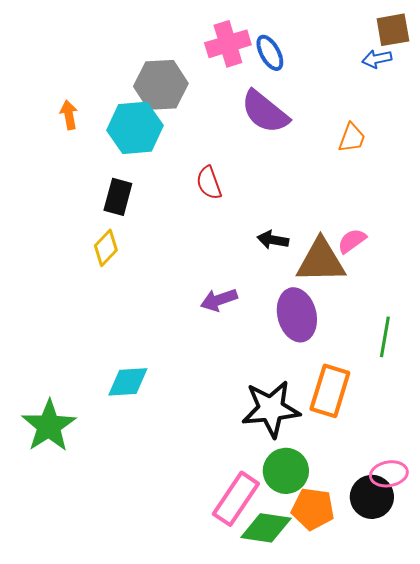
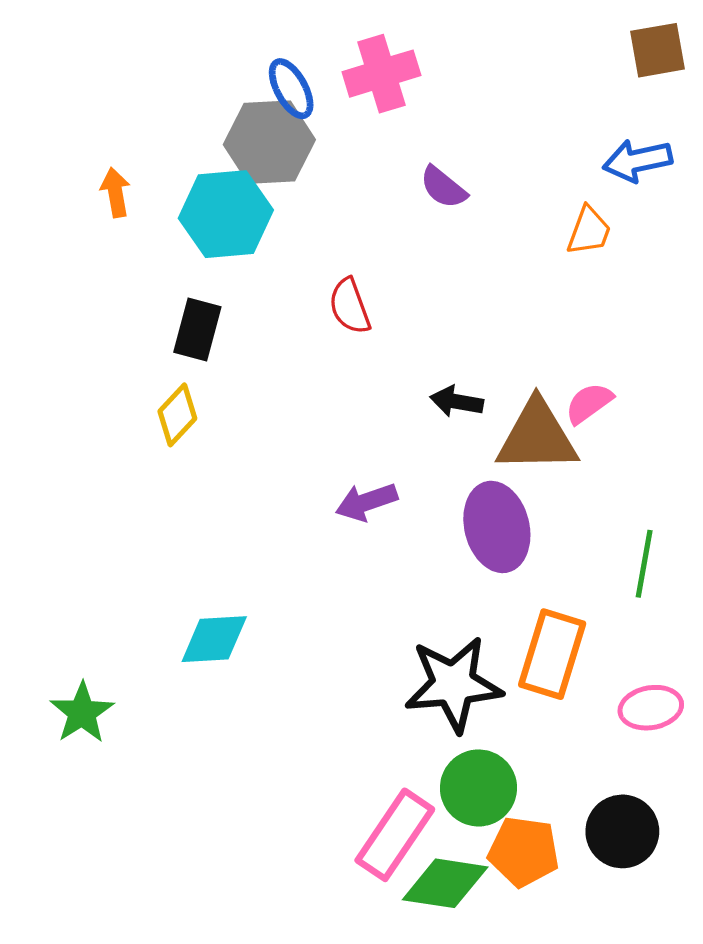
blue ellipse: (270, 53) -> (291, 89), moved
blue arrow: (377, 59) -> (637, 161), moved, size x1.4
purple semicircle: (265, 112) -> (443, 187), size x0.6
green star: (49, 426) -> (82, 713), size x0.7
pink ellipse: (389, 474) -> (651, 708), moved

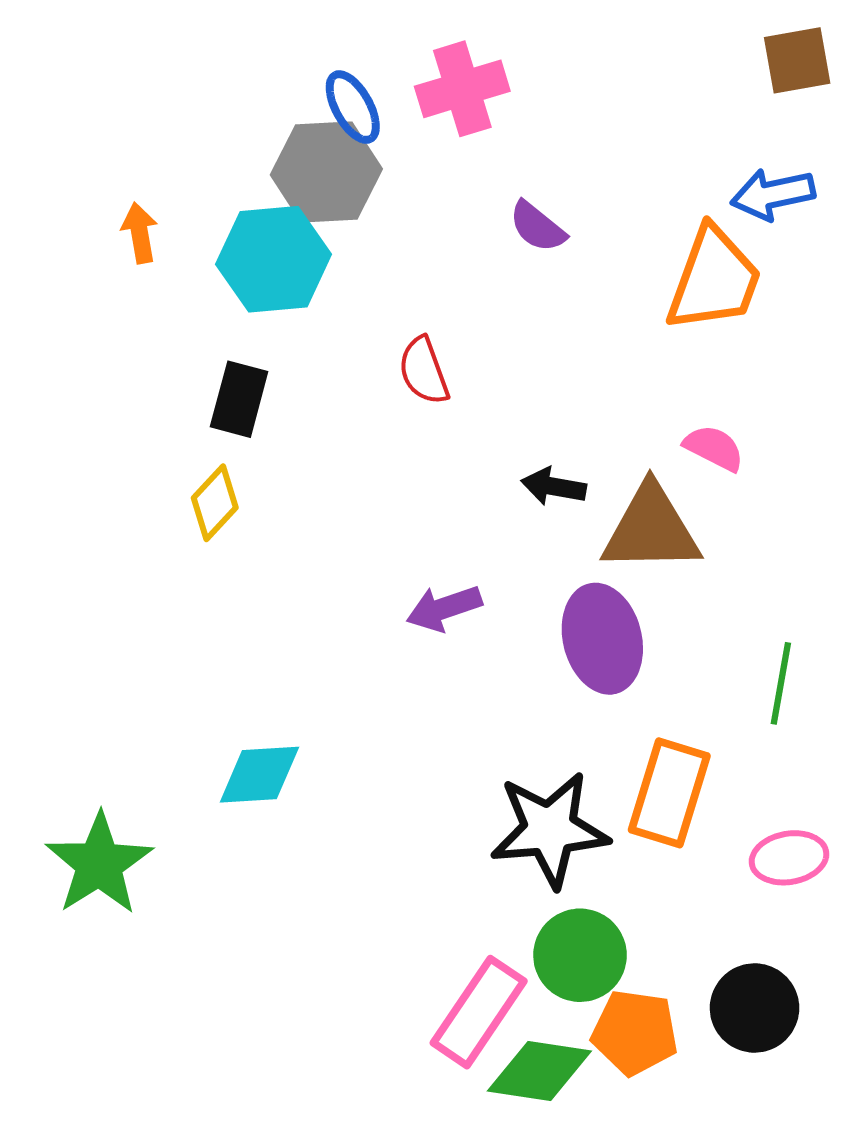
orange trapezoid: (589, 231) -> (714, 280), size x1.8
pink semicircle: (589, 403) -> (714, 448), moved, turned 63
green star: (82, 713) -> (99, 864), size x1.4

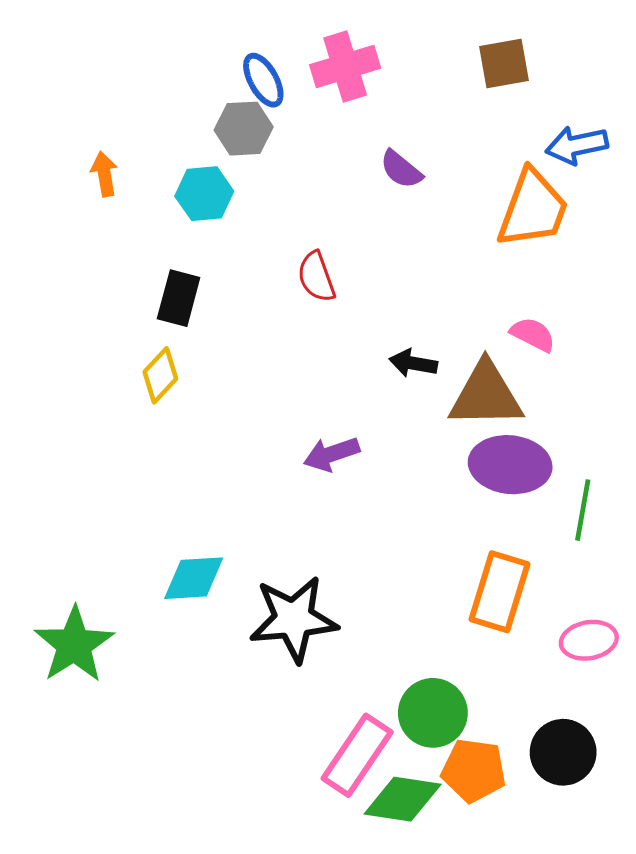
brown square: (797, 60) -> (504, 63), moved
gray hexagon: (326, 172) -> (244, 129), size x0.7
cyan hexagon: (274, 259) -> (204, 194), size x0.7
purple ellipse: (602, 639) -> (510, 465), moved, turned -70
black star: (550, 829) -> (294, 619), moved

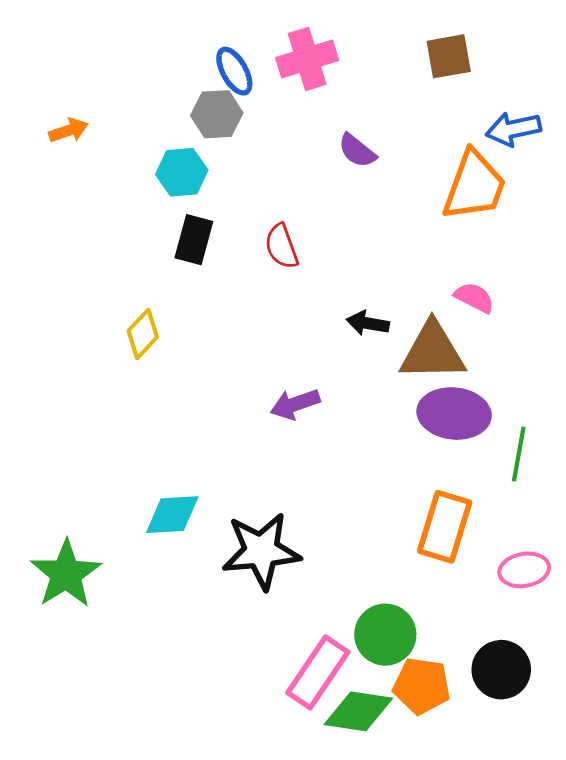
orange arrow: (104, 174) -> (69, 130), moved, turned 81
black rectangle: (179, 298) -> (194, 240), moved

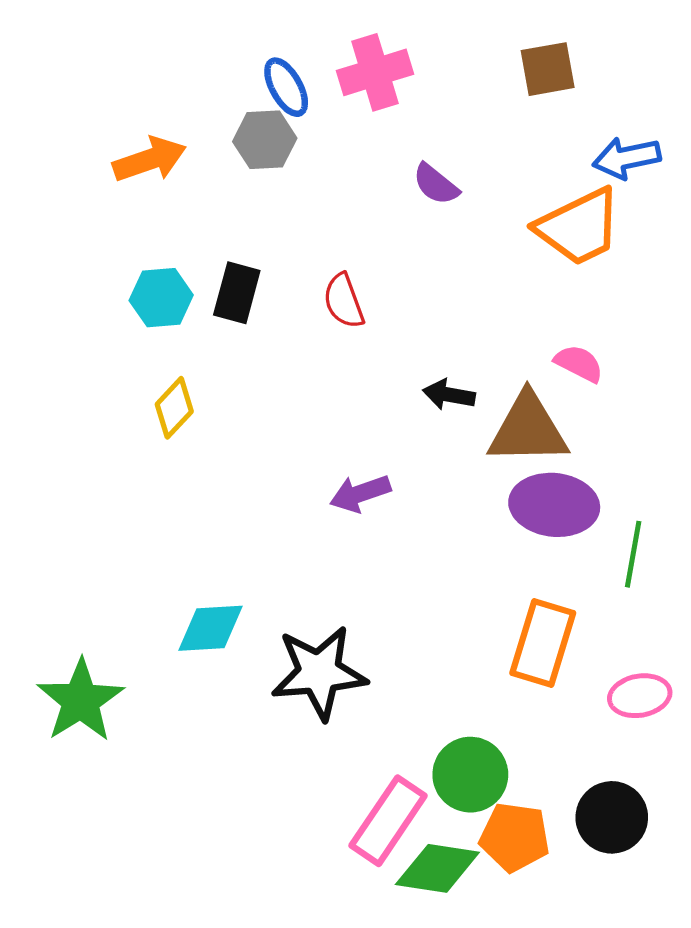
orange arrow: (69, 130) -> (150, 160), moved, size x1.5
cyan hexagon: (182, 172) -> (161, 298), moved
orange trapezoid: (474, 186) -> (579, 227), turned 44

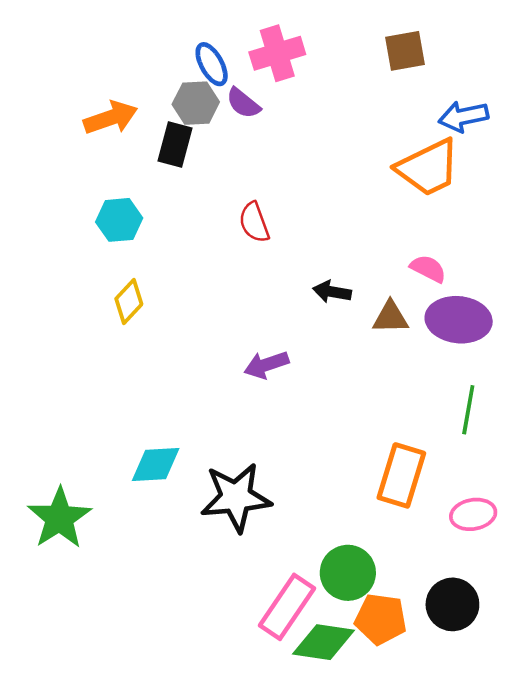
purple semicircle: (436, 184) -> (243, 103), moved
black rectangle: (237, 293) -> (175, 145), moved
brown triangle: (528, 429) -> (390, 317), size x0.6
purple ellipse: (554, 505) -> (459, 320), moved

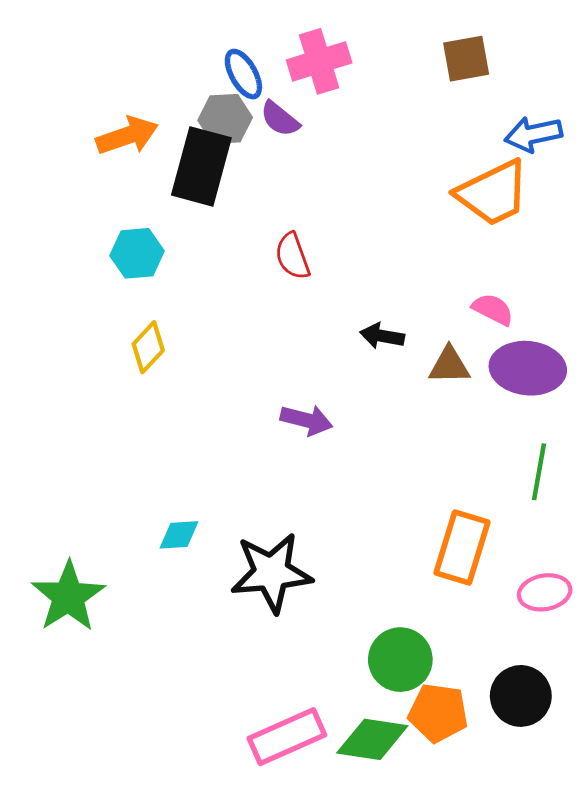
black rectangle: (175, 145) -> (201, 166), size x1.5
purple arrow: (266, 365) -> (306, 420), turned -147
cyan diamond: (156, 464) -> (179, 535), size x0.7
pink rectangle: (287, 607) -> (287, 737), moved, turned 32

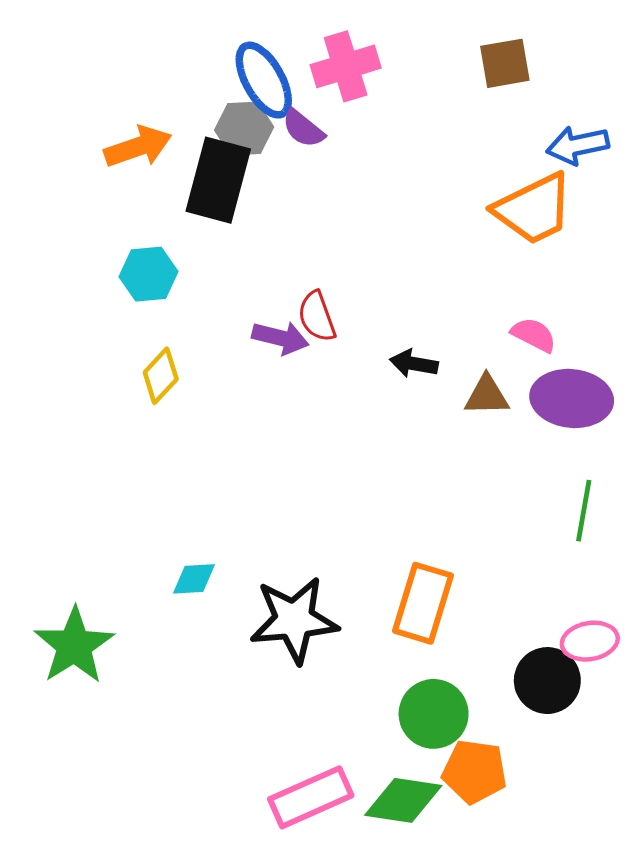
blue ellipse: (243, 74) -> (264, 80), size x1.4
red semicircle: (292, 256) -> (317, 317), moved
purple arrow: (306, 420) -> (280, 338), moved
orange rectangle: (462, 547) -> (423, 603), moved
black circle: (521, 696) -> (547, 681), moved

